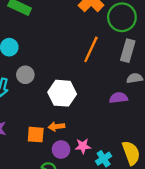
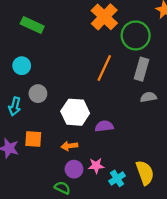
purple semicircle: (118, 98) -> (104, 126), moved
orange square: (36, 135) -> (33, 139), moved

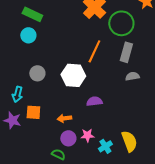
cyan circle: (22, 66) -> (28, 35), moved
cyan arrow: (15, 106) -> (17, 94), moved
white hexagon: (75, 112) -> (73, 75), moved

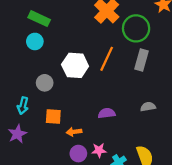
white hexagon: (73, 75) -> (75, 65), moved
gray semicircle: (132, 76) -> (148, 107), moved
orange square: (33, 112) -> (53, 117), moved
purple star: (12, 120) -> (17, 134), turned 30

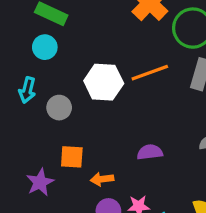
orange line: (107, 59) -> (150, 73), turned 45
cyan arrow: (23, 106) -> (27, 90), moved
purple star: (17, 134) -> (40, 182), moved

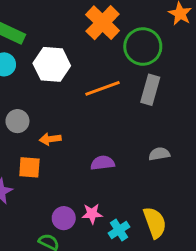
white hexagon: (104, 82) -> (52, 64), moved
orange arrow: (102, 179) -> (50, 139), moved

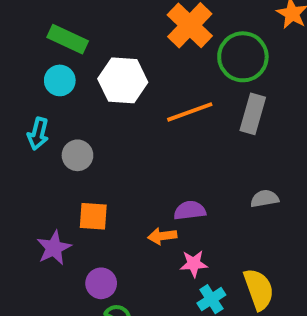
orange arrow: (50, 139) -> (162, 236), moved
pink star: (92, 214) -> (194, 264), moved
purple circle: (64, 218) -> (101, 283), moved

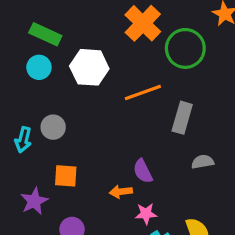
gray rectangle: (253, 114) -> (182, 118), moved
cyan arrow: (38, 134) -> (23, 140), moved
purple semicircle: (190, 210) -> (143, 171), turned -110

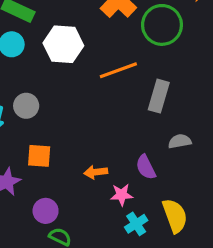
purple semicircle: (143, 171) -> (146, 167), moved

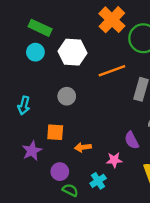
gray circle: (26, 106) -> (67, 96), moved
orange arrow: (96, 172) -> (83, 147), moved
cyan cross: (136, 224) -> (98, 181), moved

